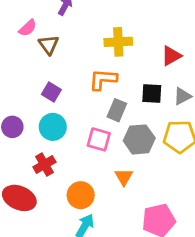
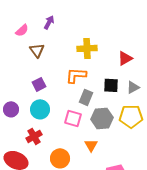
pink semicircle: (28, 28) -> (22, 30), moved
purple square: (51, 92) -> (39, 84), turned 32

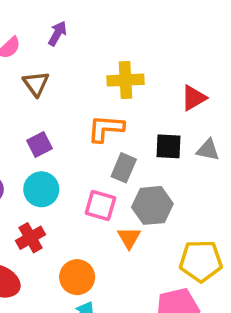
gray triangle: (133, 87) -> (208, 150), turned 40
yellow pentagon: (131, 116) -> (201, 261), moved
orange triangle: (91, 145) -> (129, 238), moved

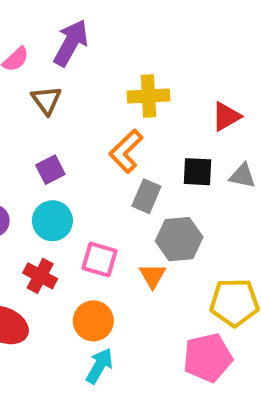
purple arrow: (57, 33) -> (71, 43), size x1.6
orange L-shape: (106, 128) -> (126, 151), turned -48
pink square: (100, 205) -> (99, 260), moved
red cross: (31, 238) -> (40, 276), turned -32

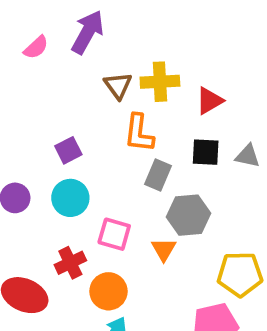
brown triangle: (46, 100) -> (118, 85), moved
red triangle: (226, 116) -> (209, 101), moved
orange L-shape: (126, 151) -> (139, 133), turned -39
red cross: (40, 276) -> (70, 263), moved, turned 36

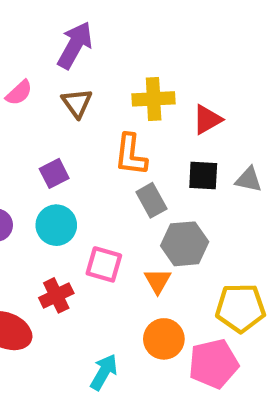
pink semicircle: (36, 47) -> (19, 93), moved
brown triangle: (118, 85) -> (77, 103), moved
gray rectangle: (158, 175) -> (151, 200), turned -52
orange circle: (108, 291) -> (164, 339), moved

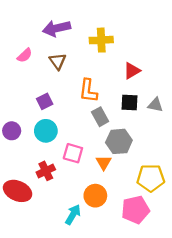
purple arrow: (75, 45) -> (56, 28), turned -132
yellow cross: (154, 99) -> (101, 40), moved
orange circle: (164, 339) -> (95, 196), moved

